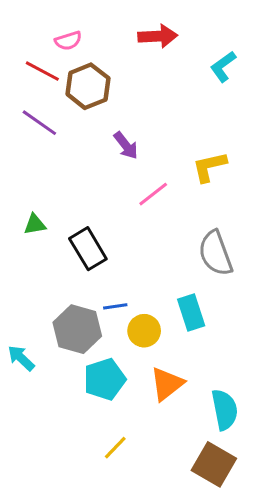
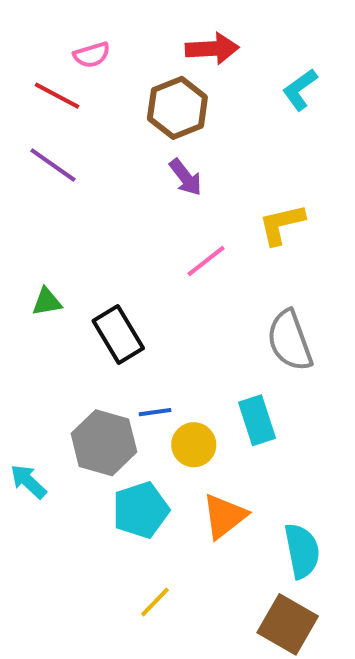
brown hexagon: (88, 86) -> (177, 108), moved
purple arrow: (126, 145) -> (186, 177), moved

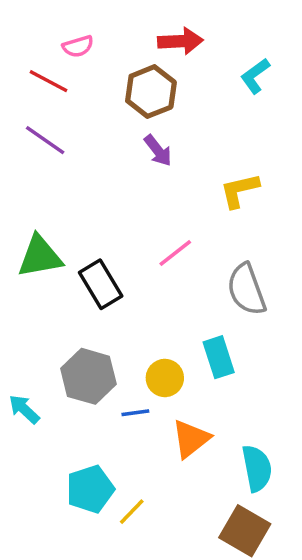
pink line: (206, 261) -> (175, 253), moved
green triangle: (47, 302) -> (40, 256), size x1.8
blue line: (155, 412) -> (135, 413), moved
cyan pentagon: (141, 510) -> (90, 489), moved

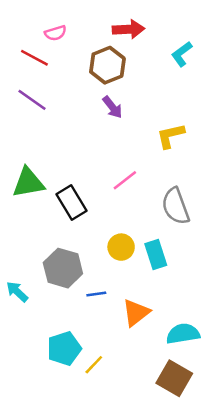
yellow circle: (165, 378) -> (121, 247), moved
cyan semicircle: (257, 468) -> (183, 334), turned -88

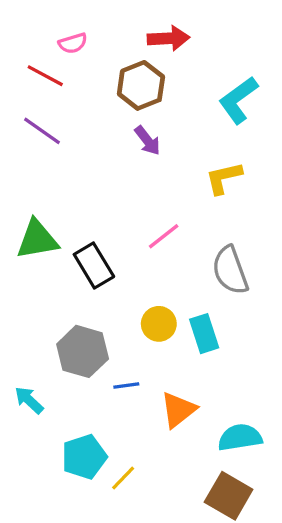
cyan L-shape: (182, 54) -> (238, 100), moved, size x1.4
cyan arrow: (17, 292) -> (29, 400), moved

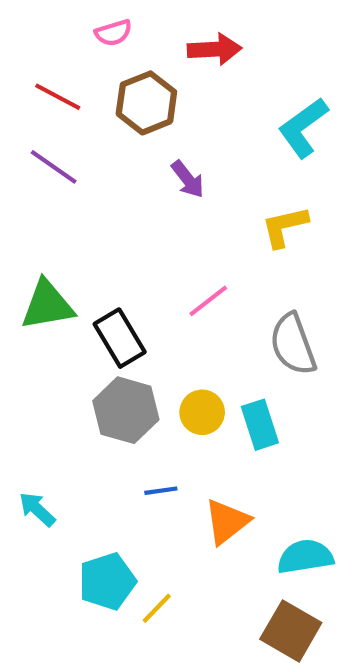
pink semicircle: (73, 43) -> (113, 33), moved
brown hexagon: (141, 85) -> (146, 103), moved
gray hexagon: (83, 351) -> (126, 410), moved

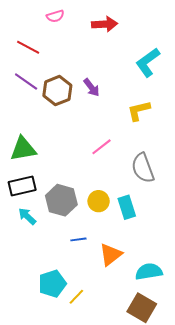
brown hexagon: (146, 103) -> (57, 91), moved
black rectangle: (120, 338) -> (22, 186), moved, turned -72
cyan arrow: (37, 509) -> (27, 216), moved

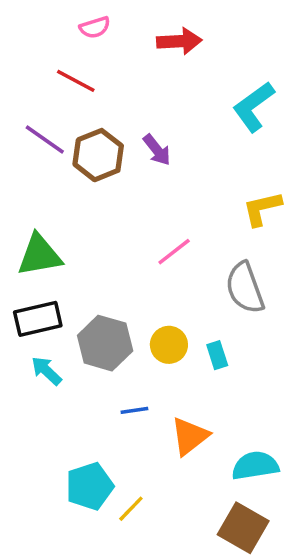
red line: (28, 47) -> (76, 81), moved
yellow L-shape: (139, 111) -> (262, 209), moved
cyan rectangle: (127, 207) -> (217, 355), size x0.7

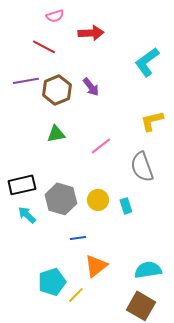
red arrow: (179, 41) -> (91, 33), moved
purple line: (45, 140) -> (26, 81), turned -45
green triangle: (40, 255) -> (56, 134), moved, size x0.7
orange triangle: (190, 436) -> (96, 266), moved

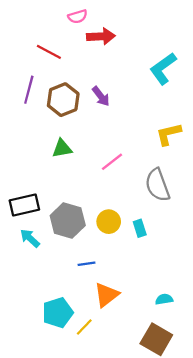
pink semicircle: (55, 16) -> (78, 16), moved
purple line: (26, 81) -> (29, 90), turned -65
cyan semicircle: (148, 270) -> (164, 299), size x0.6

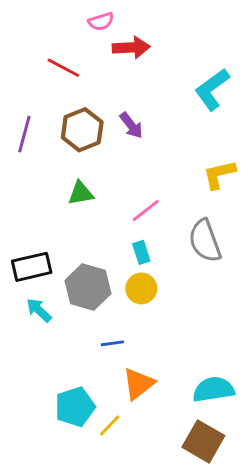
purple line: (29, 90) -> (24, 134), moved
cyan rectangle: (140, 228) -> (141, 252), moved
cyan semicircle: (164, 299) -> (213, 390), size x1.8

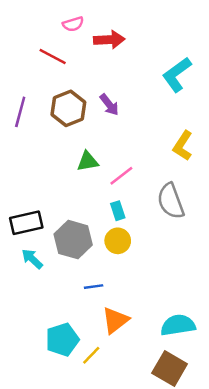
pink semicircle: (101, 21) -> (73, 24), moved
yellow L-shape: (219, 174) -> (183, 146), turned -44
green triangle: (81, 193) -> (88, 161), moved

